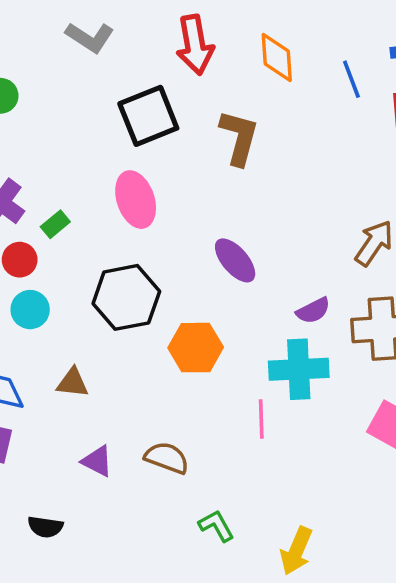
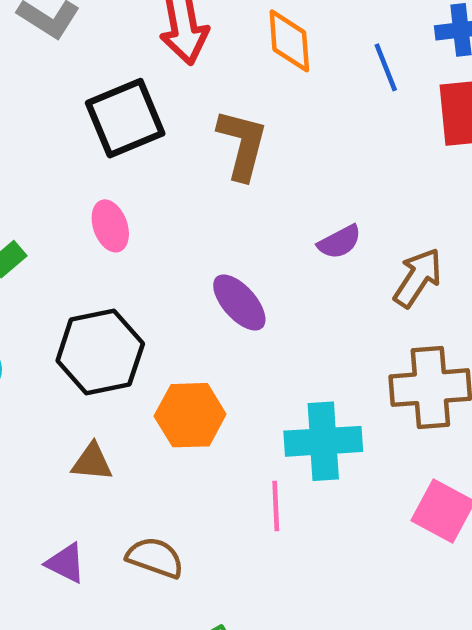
pink ellipse: (136, 200) -> (110, 226), size x0.7
purple semicircle: (313, 311) -> (339, 242), moved
brown triangle: (73, 383) -> (92, 462), moved

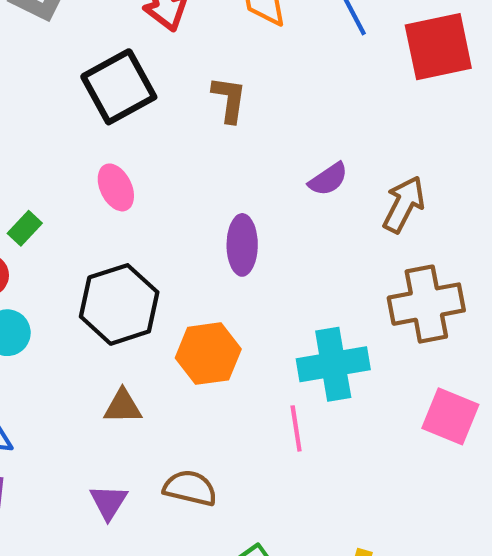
brown L-shape: (242, 144) -> (229, 99), size x0.7
purple ellipse: (239, 302) -> (242, 245), turned 48
purple triangle: (66, 563) -> (109, 502), turned 42

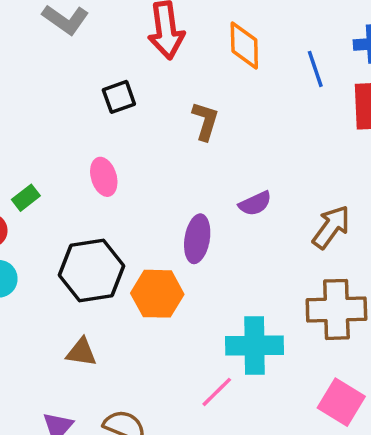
black square: (119, 87) -> (119, 97), size x0.6
purple semicircle: (328, 179) -> (255, 203), moved
orange hexagon: (208, 354) -> (157, 294), moved
pink line: (296, 428) -> (217, 392), turned 45

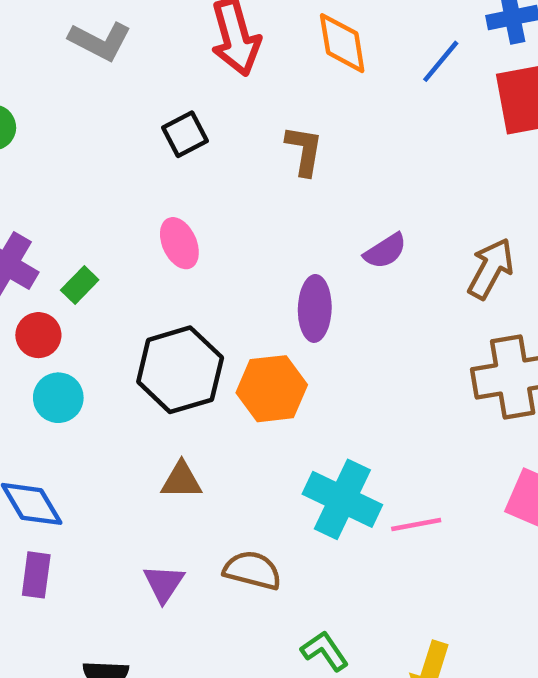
blue line: (315, 69) -> (441, 61), turned 66
cyan cross: (255, 346) -> (342, 499), moved, turned 34
pink line: (217, 392) -> (416, 525), moved, turned 42

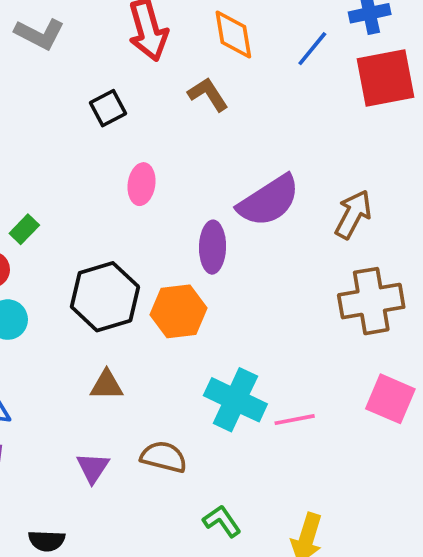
brown L-shape: (304, 150) -> (208, 94), moved, turned -42
pink ellipse: (179, 243) -> (142, 184), moved, turned 33
purple semicircle: (385, 251) -> (269, 201), size x1.8

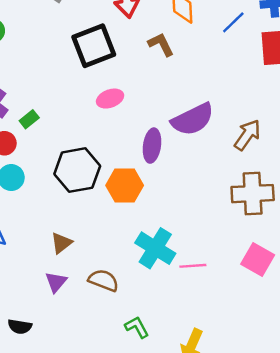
black square: (108, 108) -> (94, 46), size x1.8
pink ellipse: (142, 184) -> (110, 99), turned 55
brown triangle: (107, 385) -> (61, 243), moved, turned -45

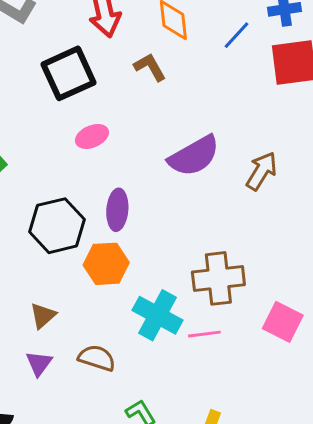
purple ellipse: (152, 146) -> (117, 210), moved
orange hexagon: (125, 185) -> (106, 264), moved
brown cross: (253, 194) -> (218, 278), moved

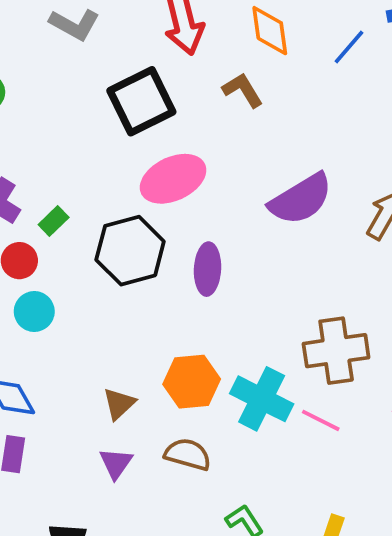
pink ellipse: (92, 136) -> (173, 179), size x1.6
black hexagon: (57, 226) -> (130, 251), moved
orange hexagon: (106, 264) -> (192, 382), moved
pink line: (204, 334) -> (321, 420), turned 36

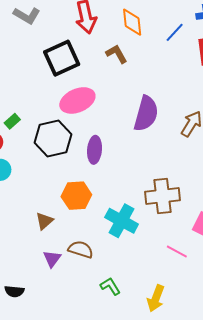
purple semicircle: (301, 199) -> (146, 114), turned -45
orange hexagon: (192, 382) -> (76, 196), moved
pink line: (321, 420) -> (177, 251), moved
purple triangle: (116, 463) -> (52, 259), moved

